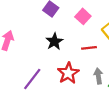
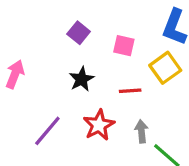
pink square: (83, 16) -> (124, 46), turned -32

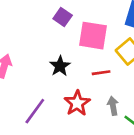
purple square: (79, 33) -> (63, 17), moved
pink square: (124, 46) -> (93, 36), size x1.6

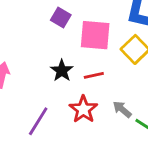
red line: (101, 73) -> (94, 75), moved
gray arrow: (113, 106) -> (122, 109), turned -36

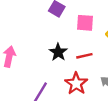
pink square: (95, 35) -> (85, 23), size x0.7

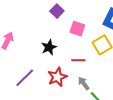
red line: (84, 56) -> (78, 60), moved

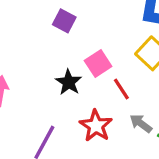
pink square: (77, 29) -> (98, 63), moved, turned -35
red line: (78, 60) -> (121, 89), turned 72

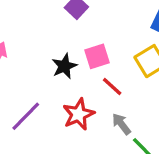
red line: (121, 89) -> (112, 86), turned -30

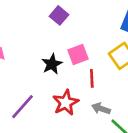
red line: (112, 86) -> (92, 78), turned 48
gray arrow: (121, 124) -> (101, 109), turned -30

